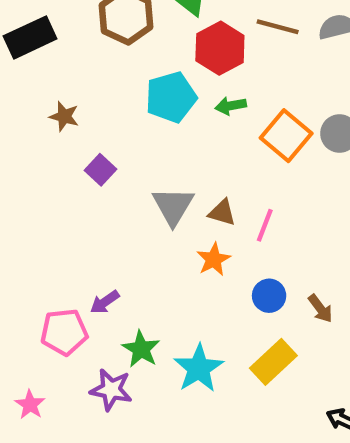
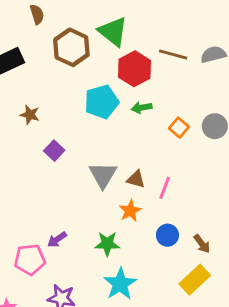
orange square: (286, 136) -> (179, 128), size x0.6
green star: (141, 349) -> (107, 244), moved, turned -30
yellow rectangle: (273, 362) -> (195, 280), moved

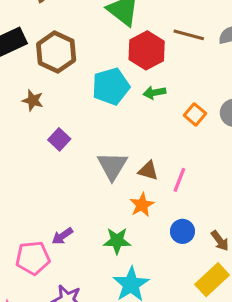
brown hexagon: (71, 47) -> (56, 52), moved

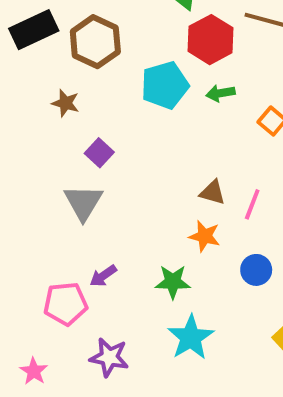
gray triangle: (112, 166) -> (83, 202), moved
orange star: (142, 205) -> (205, 236), turned -30

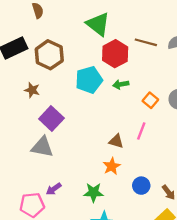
purple square: (99, 153) -> (51, 118), size x1.5
gray triangle: (83, 202) -> (42, 147), turned -50
pink line: (252, 204) -> (141, 131), moved
orange star: (205, 236) -> (112, 166), turned 30

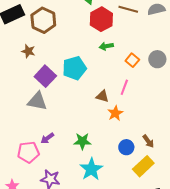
cyan pentagon: (89, 80) -> (74, 68), moved
orange star: (112, 166) -> (115, 113), moved
blue circle: (141, 186) -> (126, 147), moved

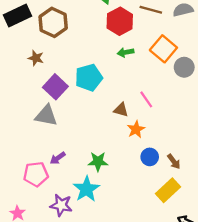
orange square: (132, 60) -> (163, 49), moved, size x1.6
pink line: (124, 87) -> (146, 99), turned -56
blue circle: (126, 147) -> (150, 157), moved
cyan star: (91, 169) -> (86, 189), moved

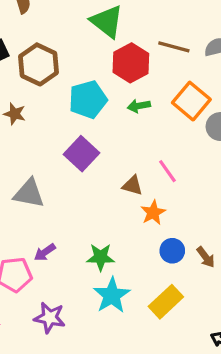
cyan pentagon: (89, 78) -> (88, 99), moved
purple square: (55, 87) -> (81, 154), moved
cyan star: (86, 189) -> (112, 295), moved
yellow rectangle: (168, 190) -> (166, 302), moved

